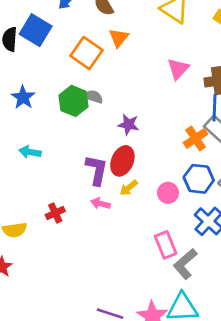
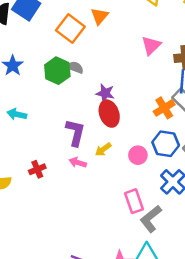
red ellipse: (122, 161) -> (109, 114), moved, turned -45

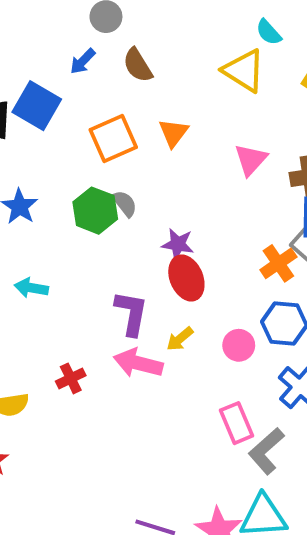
orange triangle: (100, 16) -> (173, 133), moved
orange square: (70, 28) -> (113, 139), turned 32
gray semicircle: (75, 67) -> (125, 204), turned 35
pink arrow: (78, 162) -> (138, 363), size x1.6

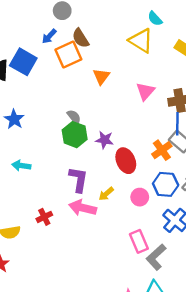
orange square: (113, 139) -> (68, 55), moved
green hexagon: (95, 211) -> (75, 135), moved
red ellipse: (186, 278) -> (126, 161), moved

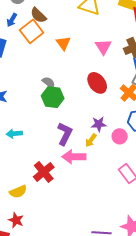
purple star: (104, 140) -> (99, 124), moved
red ellipse: (126, 161) -> (97, 83), moved
purple L-shape: (78, 179) -> (65, 134), turned 30
red cross: (44, 217) -> (44, 172), size x1.5

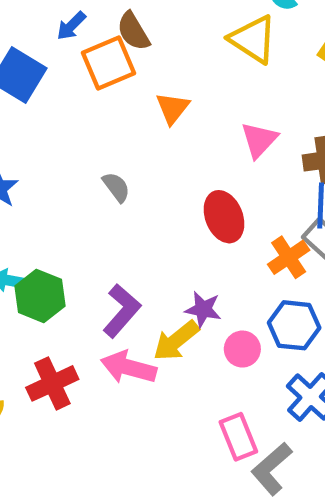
green hexagon: (53, 97) -> (40, 296), moved
yellow arrow: (91, 140) -> (176, 341), size x1.5

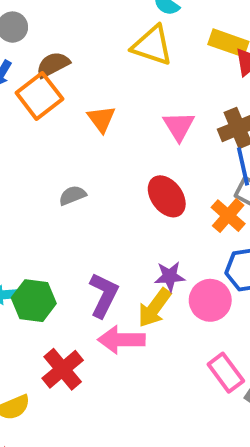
brown semicircle: (133, 31) -> (53, 65), turned 108
gray semicircle: (116, 187) -> (72, 195), turned -60
pink circle: (242, 349) -> (210, 300), size x1.4

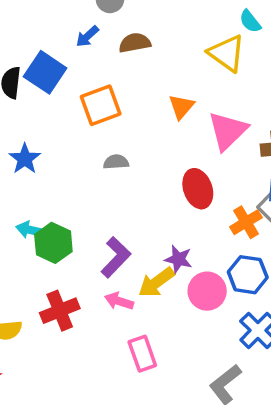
orange square: (39, 96) -> (101, 105), moved
orange triangle: (101, 119) -> (181, 107), moved
pink triangle: (179, 126) -> (228, 131), size x1.4
pink arrow: (121, 340) -> (119, 301), size x0.7
pink rectangle: (226, 373) -> (142, 354), moved

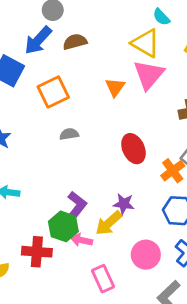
blue arrow: (87, 36) -> (38, 40), size x1.6
pink triangle: (228, 131) -> (149, 75), moved
green hexagon: (53, 243) -> (63, 226), moved
pink circle: (207, 291) -> (146, 255), moved
red cross: (60, 311) -> (37, 252), turned 32

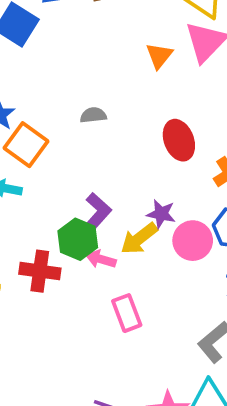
orange square: (53, 92) -> (26, 145), moved, turned -32
pink circle: (146, 255) -> (193, 241), moved

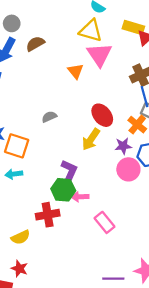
purple star: (161, 214) -> (123, 146), moved
yellow arrow: (139, 239) -> (91, 139), moved

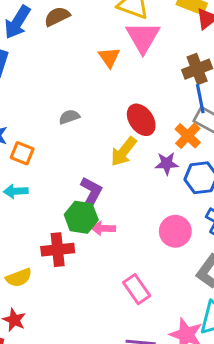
orange square: (17, 146) -> (22, 153), size x0.7
pink circle: (128, 169) -> (175, 231), moved
pink rectangle: (105, 222) -> (137, 289), moved

